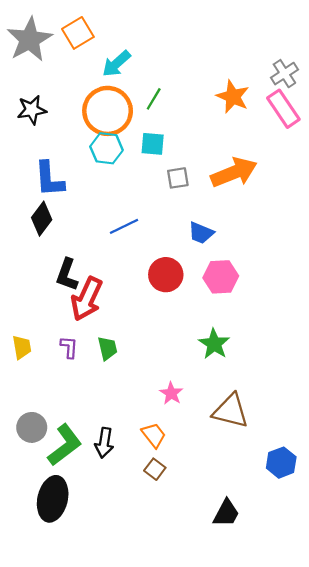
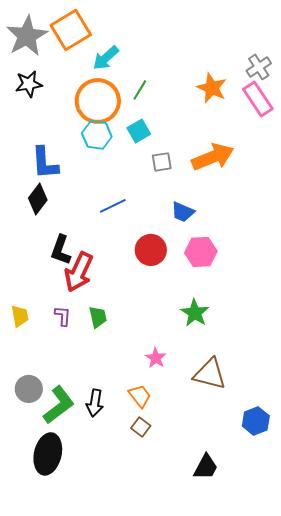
orange square: (78, 33) -> (71, 30), size x1.4
black star: (32, 110) -> (29, 84), moved
cyan square: (153, 144) -> (139, 131), turned -35

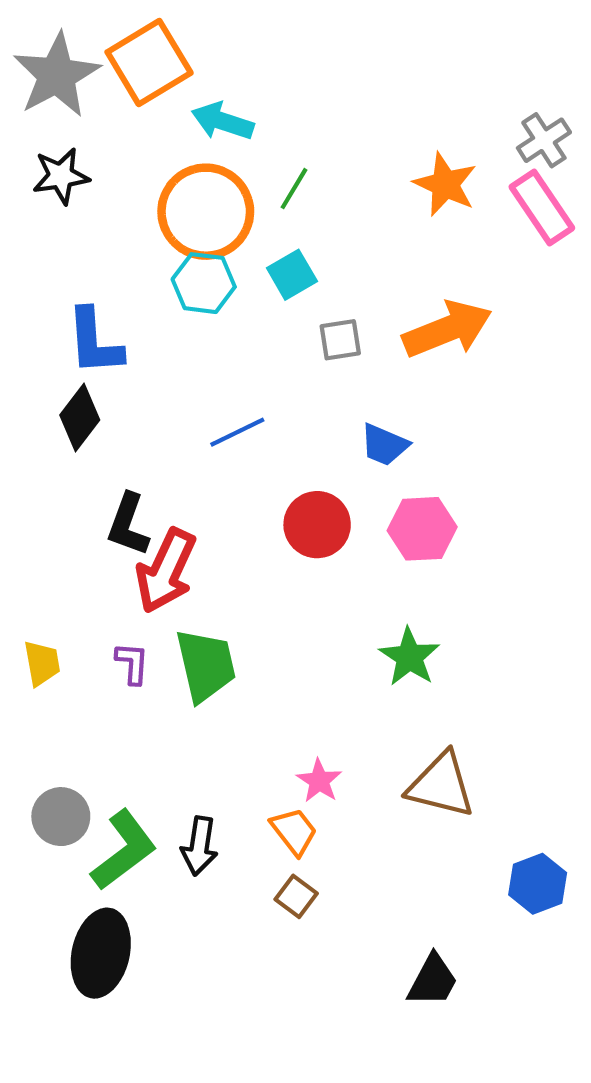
cyan arrow: (106, 58) -> (223, 121), turned 60
green trapezoid: (98, 317) -> (206, 665), size x1.6
pink star: (156, 358) -> (319, 781), moved

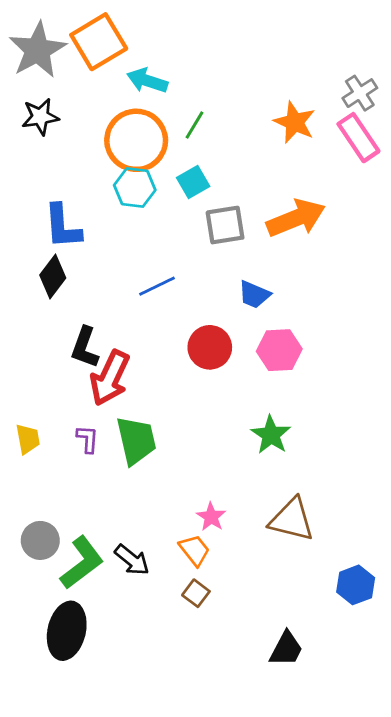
gray square: (340, 340) -> (225, 225), size x1.4
black arrow: (199, 846) -> (132, 560), turned -60

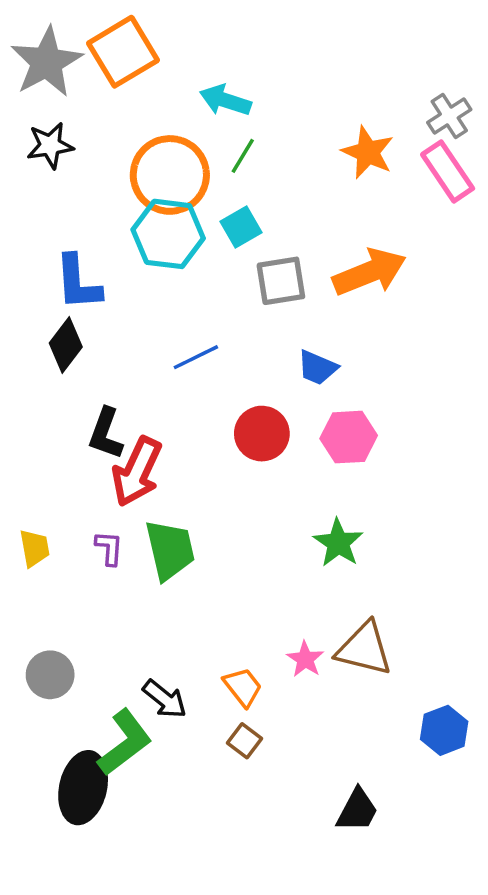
cyan arrow: (147, 81) -> (225, 100), moved
cyan hexagon: (135, 188) -> (168, 234), size x1.4
pink star: (211, 517) -> (305, 659), moved
green L-shape: (82, 563) -> (125, 742), moved

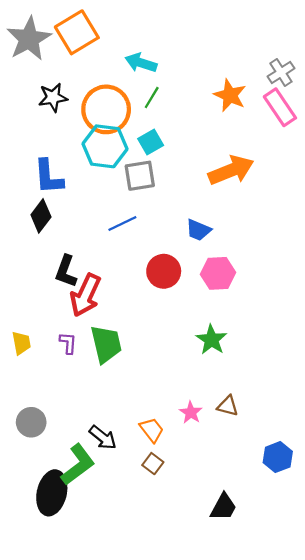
black star: (50, 145) -> (53, 97), moved
gray square: (281, 281) -> (140, 176), moved
brown triangle: (364, 649) -> (228, 406), size x0.6

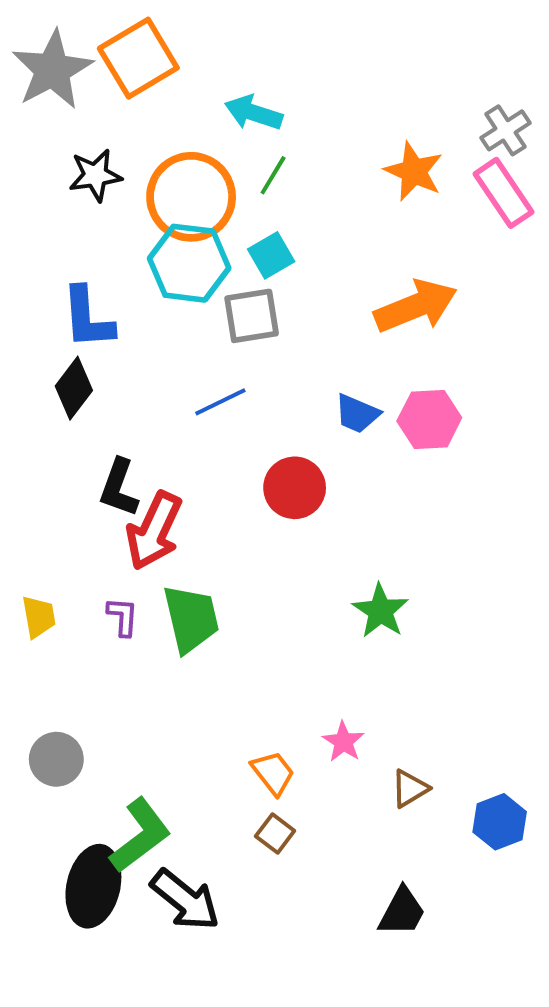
pink hexagon: (218, 273) -> (429, 419), moved
brown triangle: (228, 406) -> (410, 789), moved, turned -45
black arrow: (103, 437) -> (185, 900), moved, size x1.4

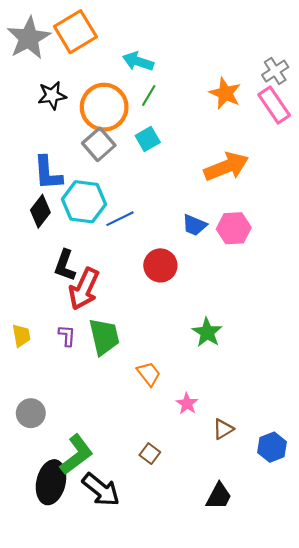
cyan hexagon: (189, 263) -> (84, 202), moved
gray square: (252, 316) -> (99, 144), moved, turned -32
orange trapezoid: (273, 773) -> (149, 374), moved

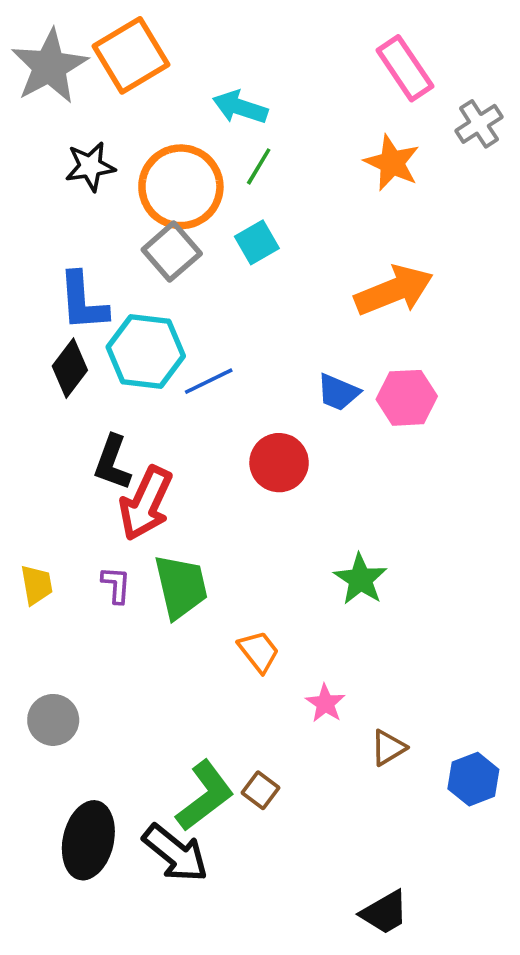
pink rectangle: (274, 105) -> (405, 68), moved
green L-shape: (76, 455) -> (205, 796), moved
black trapezoid: (219, 496) -> (385, 912), moved, turned 32

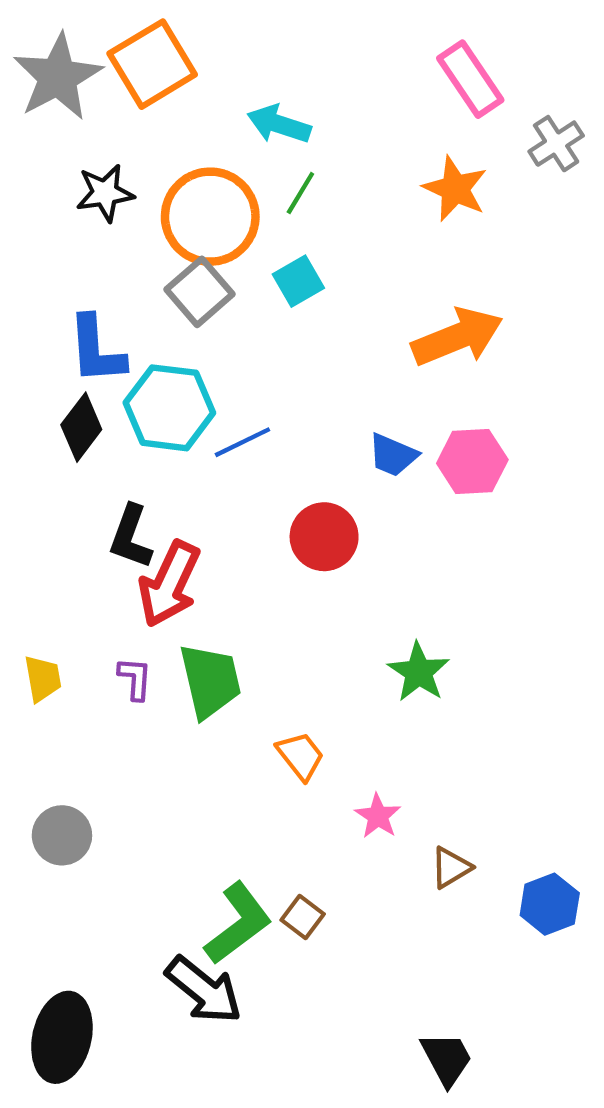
black ellipse: (88, 840) -> (62, 1037), moved
black trapezoid: (385, 912) -> (447, 1059), turned -88

